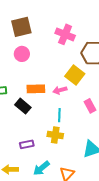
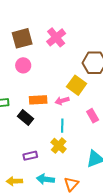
pink cross: (65, 34) -> (56, 37), moved, turned 30
yellow cross: (55, 135) -> (59, 146), turned 35
cyan arrow: (41, 168) -> (45, 179), turned 48

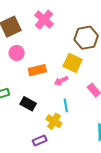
orange rectangle: (38, 100) -> (37, 70), moved
yellow cross: (59, 146) -> (54, 121), moved

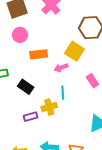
yellow cross: (54, 121) -> (49, 107), turned 35
purple rectangle: (40, 141) -> (31, 117), moved

